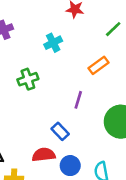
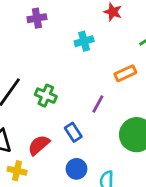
green cross: (28, 79) -> (46, 96), moved, turned 30
red semicircle: (44, 155) -> (39, 145), moved, turned -45

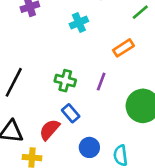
green cross: (46, 96) -> (65, 81), moved
blue rectangle: (73, 132) -> (71, 113), moved

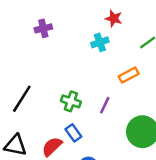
cyan cross: (79, 23) -> (100, 42), moved

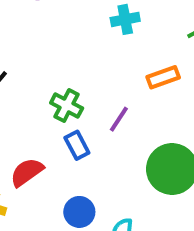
blue rectangle: (73, 133) -> (77, 145), moved

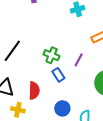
red semicircle: (27, 172) -> (34, 91), turned 132

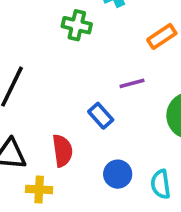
green cross: (52, 55) -> (77, 25), moved
purple line: (79, 60) -> (132, 83), turned 56

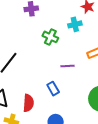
purple line: (132, 83) -> (67, 66), moved

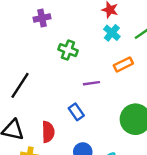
cyan cross: (75, 24) -> (112, 33), moved, turned -32

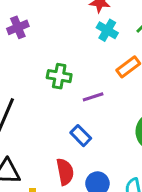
green cross: (68, 50) -> (59, 76), moved
red semicircle: (48, 132) -> (65, 172), moved

